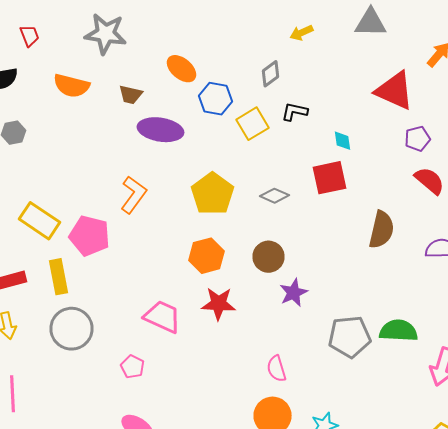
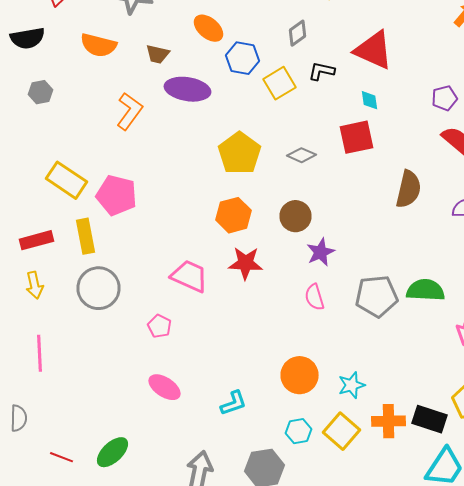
red triangle: (394, 91) -> (374, 50), moved
orange L-shape: (134, 195) -> (130, 111), moved
pink semicircle: (276, 369) -> (314, 297), moved

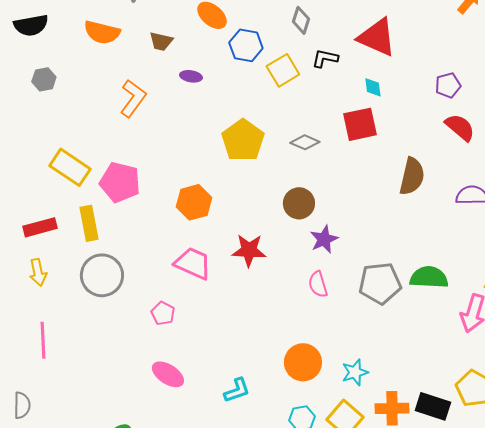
gray diamond: (298, 33) -> (301, 20), turned -36
purple ellipse: (188, 89) -> (191, 76), size x0.5
orange hexagon: (234, 215) -> (194, 202), moved

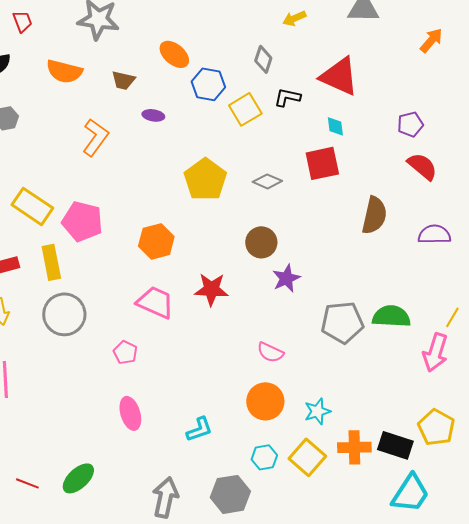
pink semicircle: (318, 284) -> (270, 352), moved, turned -48
pink ellipse: (168, 374) -> (130, 413), turned 40

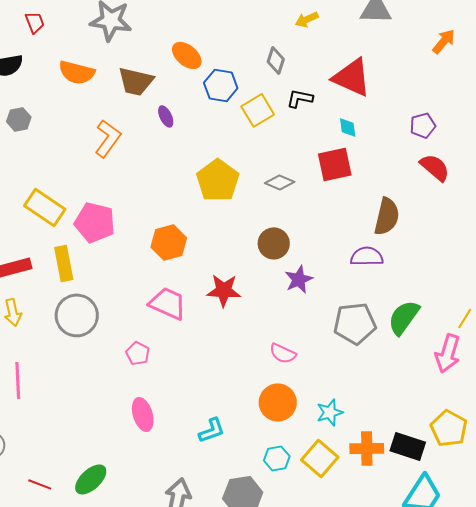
brown trapezoid: (123, 80) -> (136, 81), size x1.5
purple ellipse: (153, 115) -> (166, 116), turned 55
purple semicircle: (434, 234) -> (367, 256), moved
green semicircle: (391, 316) -> (404, 317), turned -57

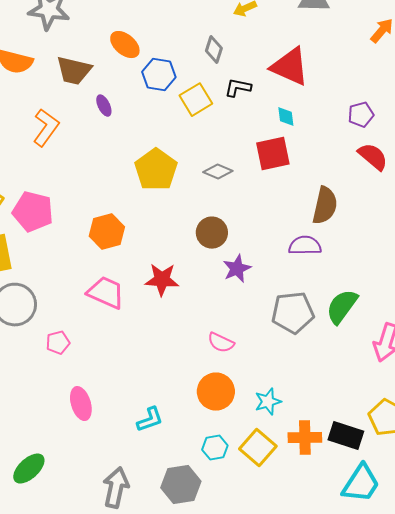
pink pentagon: (138, 353) -> (58, 343), moved, turned 30

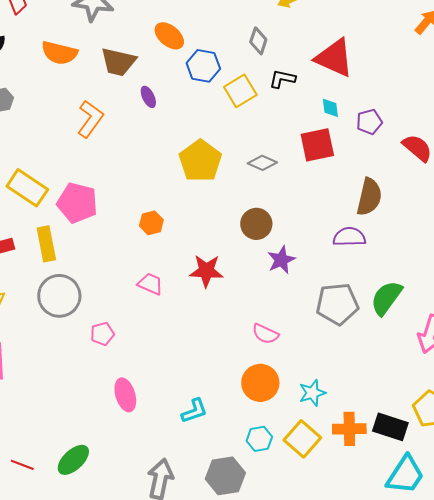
purple pentagon: (361, 115) -> (369, 122), moved
orange hexagon: (107, 232) -> (151, 223), size x0.7
pink trapezoid: (106, 293) -> (150, 284), size x0.7

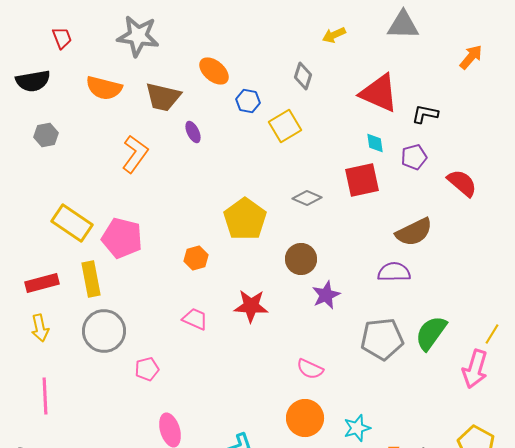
blue hexagon: (203, 66) -> (248, 101), size x0.7
black L-shape: (282, 79) -> (425, 114), moved
yellow pentagon: (200, 161) -> (245, 219), moved
brown semicircle: (369, 197) -> (414, 232), turned 51

